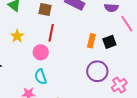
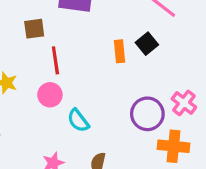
purple circle: (97, 71) -> (147, 114), moved
cyan semicircle: (41, 77) -> (78, 120), moved

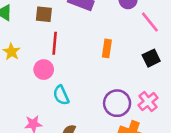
black square: (147, 44) -> (151, 58), moved

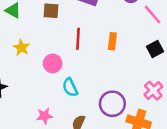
red line: (55, 43) -> (78, 39), moved
purple circle: (117, 103) -> (112, 104), moved

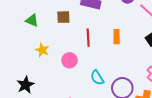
cyan semicircle: (70, 87) -> (97, 78), moved

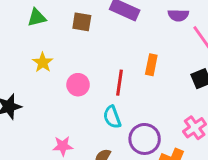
green triangle: (32, 20) -> (37, 17), turned -48
red line: (88, 38) -> (120, 83), moved

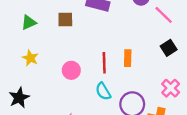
yellow star: (43, 62) -> (30, 58), moved
orange rectangle: (151, 65) -> (128, 58), moved

